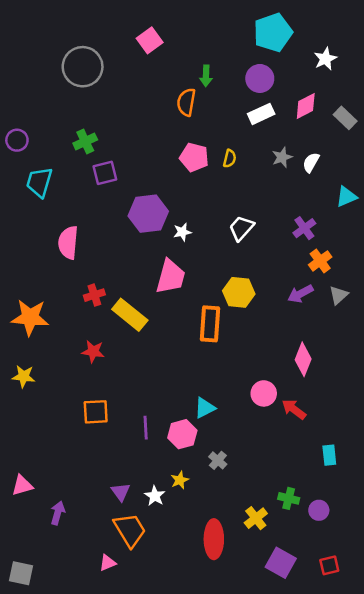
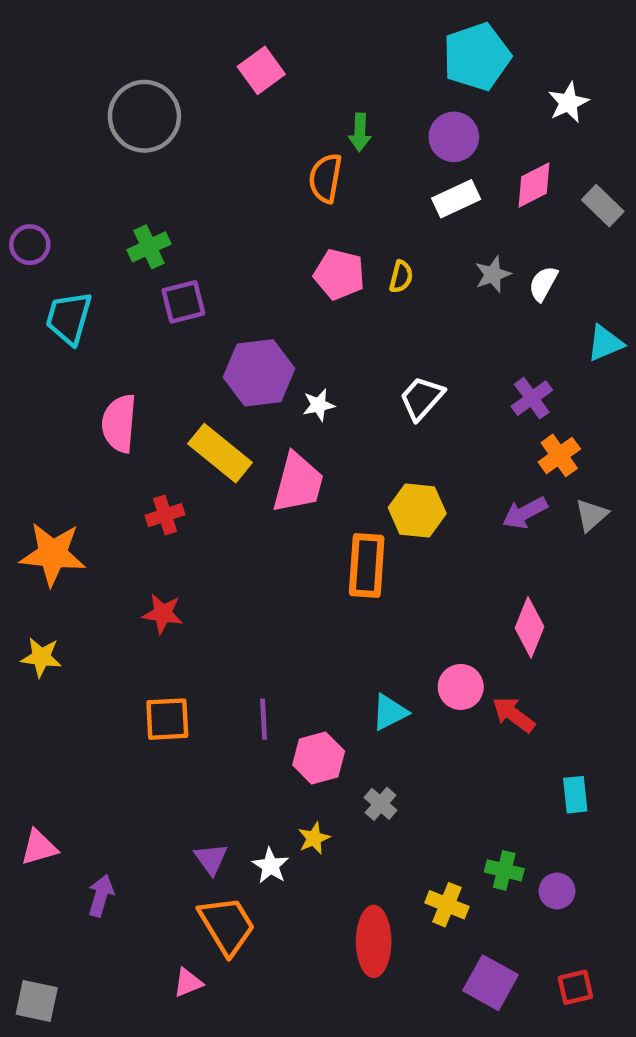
yellow rectangle: (130, 315) -> (220, 453), moved
cyan triangle: (205, 408) -> (390, 712), moved
purple line: (146, 428) -> (264, 719), moved
yellow cross: (256, 518) -> (447, 905), turned -30

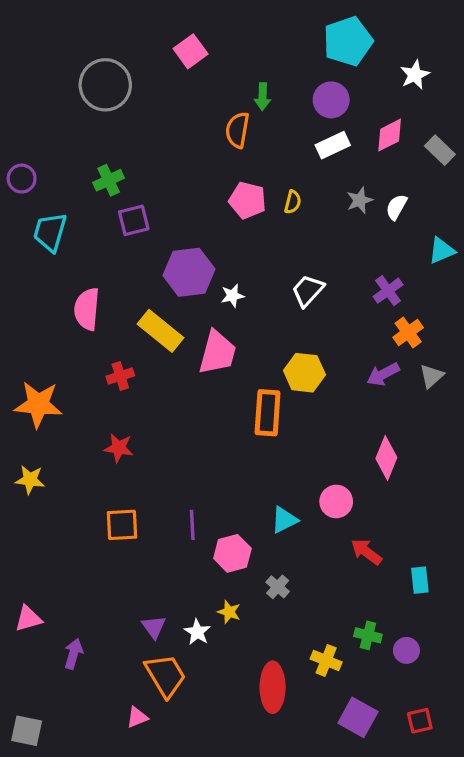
red arrow: (513, 714) -> (366, 552), moved
yellow star: (314, 838) -> (229, 612), turned -30

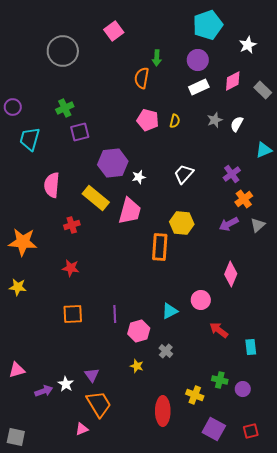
white star: (197, 632) -> (66, 384), moved
purple arrow: (73, 654) -> (44, 391), turned 54

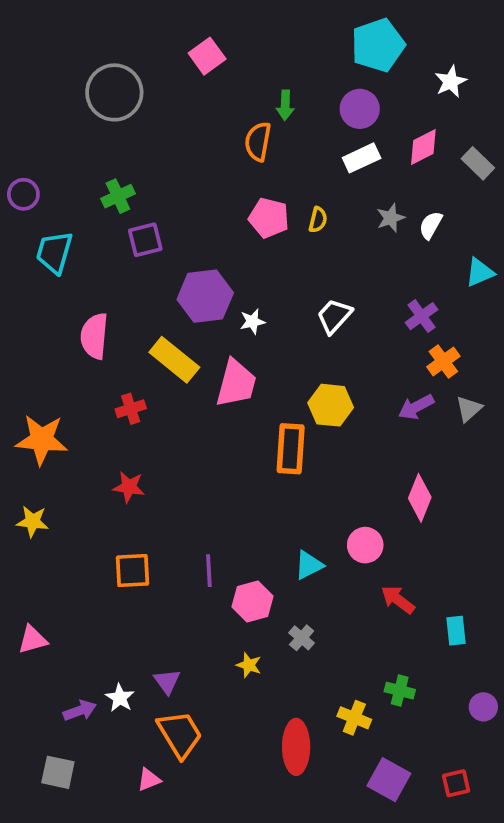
pink triangle: (17, 370) -> (33, 640), moved
purple circle: (243, 389) -> (483, 707), moved
gray square: (16, 437) -> (58, 772), moved

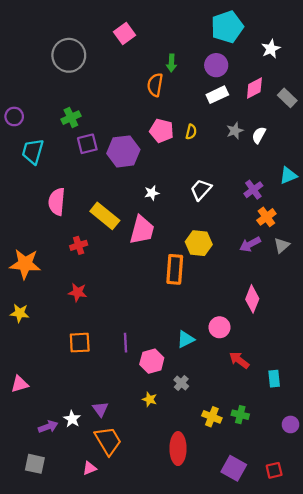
cyan triangle: (480, 272) -> (288, 175), moved
purple hexagon: (205, 296) -> (123, 151), moved
yellow cross: (354, 718) -> (212, 417), moved

